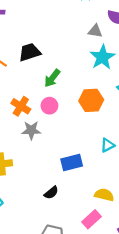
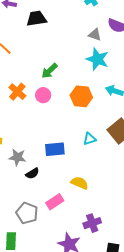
black trapezoid: (30, 52) -> (36, 19), moved
cyan star: (102, 57) -> (97, 59), turned -30
gray star: (31, 130) -> (17, 157), moved
pink rectangle: (91, 219) -> (55, 202), moved

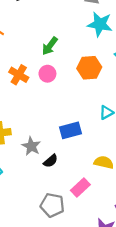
gray star: (17, 157) -> (31, 146), turned 30

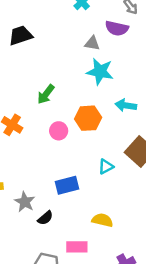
pink circle: (47, 74) -> (59, 131), moved
pink rectangle: (80, 188) -> (77, 247), turned 42

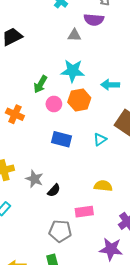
cyan star: (100, 72) -> (73, 71), moved
pink circle: (59, 131) -> (54, 104), moved
blue rectangle: (67, 185) -> (61, 139), moved, turned 36

